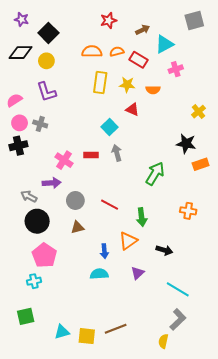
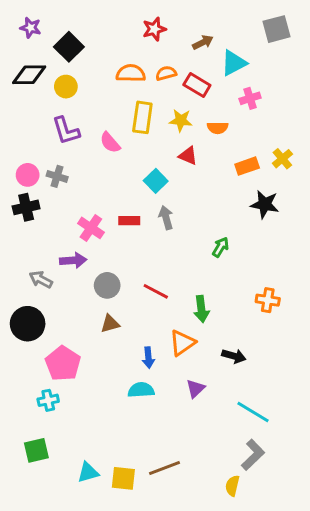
pink semicircle: (14, 100) -> (110, 143), moved, turned -98
orange rectangle: (201, 164) -> (247, 166), moved
green arrow: (155, 174) -> (221, 247), size x0.6
black circle: (37, 221) -> (28, 324), moved

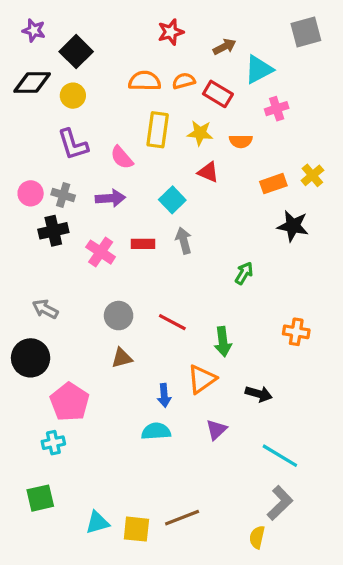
black cross: (26, 207) -> (53, 231), moved
purple arrow: (73, 260) -> (110, 198), moved

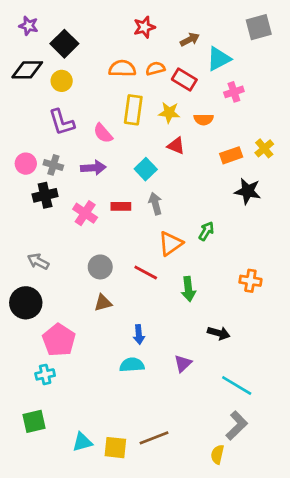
orange triangle: (202, 379) -> (171, 244), moved

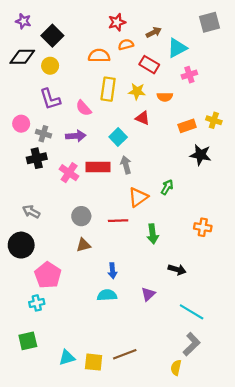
orange semicircle: (155, 68) -> (126, 45), moved
yellow cross: (264, 148) -> (214, 120), turned -32
pink circle: (26, 164) -> (21, 124), moved
red rectangle: (121, 206) -> (98, 167), size x1.5
red line: (146, 272) -> (118, 221), turned -30

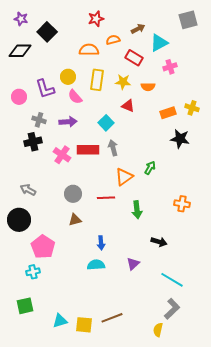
red star: (117, 22) -> (96, 19), moved
yellow circle: (50, 66) -> (68, 77), moved
pink circle: (21, 124) -> (19, 97), moved

